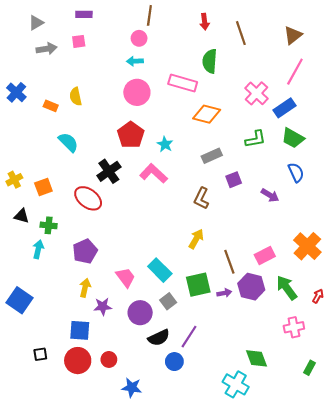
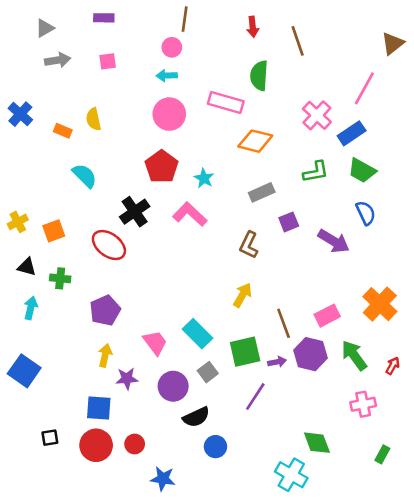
brown triangle: (293, 35) -> (393, 43), moved
pink square: (79, 41) -> (108, 61), moved
purple arrow: (270, 195) -> (334, 241), size x1.4
cyan arrow: (38, 249) -> (31, 308), moved
purple line: (189, 337) -> (255, 396), moved

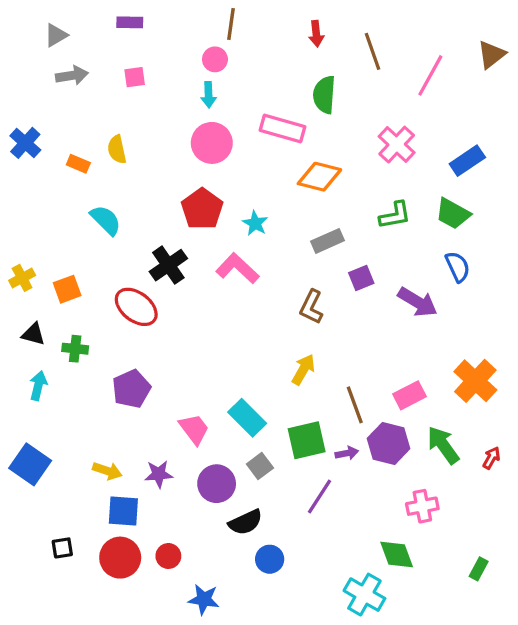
cyan arrow: (167, 76) -> (209, 95), turned -90
pink line: (364, 88) -> (430, 75), moved
blue rectangle: (352, 133) -> (467, 161), moved
yellow arrow: (105, 355) -> (107, 471), moved, turned 95
pink cross: (363, 404) -> (422, 506), moved

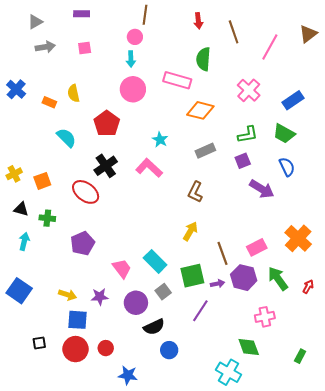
red pentagon: (202, 209) -> (107, 124), moved
purple square: (361, 278) -> (243, 161), moved

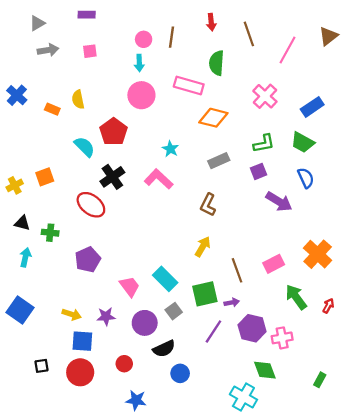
brown line: (145, 15) -> (172, 37), moved
cyan semicircle: (66, 138) -> (85, 147), moved
orange square: (42, 181) -> (45, 177), moved
purple hexagon: (244, 278) -> (252, 328), moved
red circle: (106, 348) -> (124, 364), moved

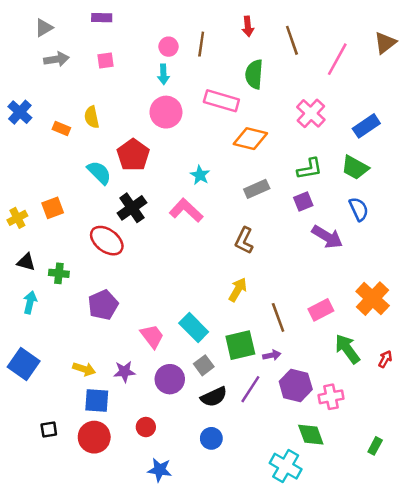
black semicircle: (164, 349) -> (214, 397), moved

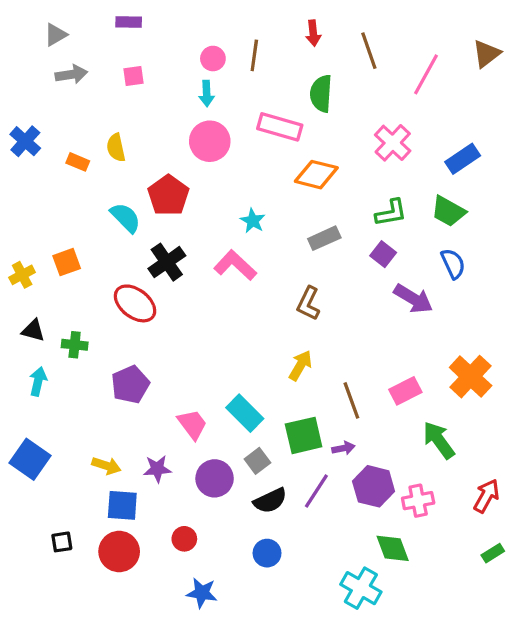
purple square: (303, 202) -> (383, 254), turned -30
red arrow: (385, 359) -> (486, 496), moved, size x1.5
green rectangle: (375, 446) -> (493, 553), moved, turned 30

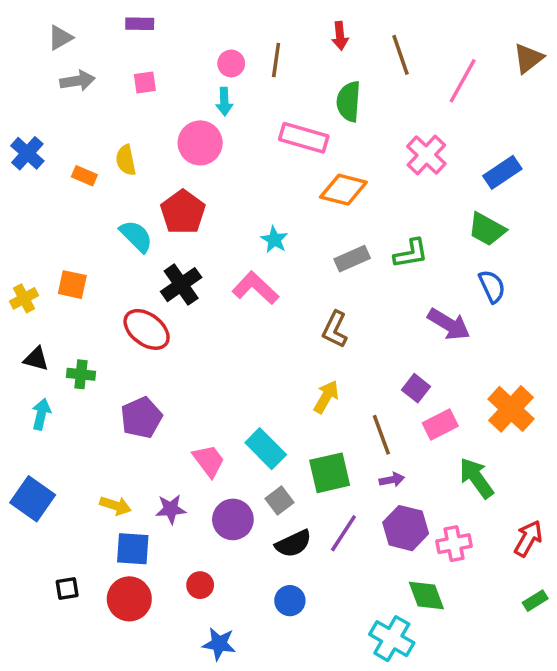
pink circle: (210, 141) -> (200, 143), moved
green L-shape: (391, 213) -> (411, 253), moved
purple square: (383, 254) -> (416, 388), moved
orange square: (67, 262) -> (72, 285), turned 32
purple arrow: (343, 448) -> (392, 480), moved

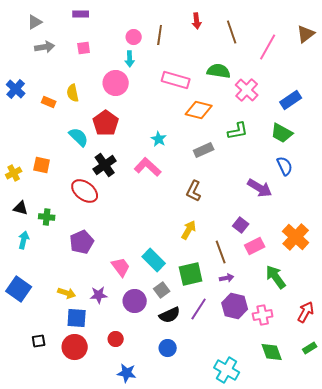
green semicircle: (349, 101) -> (219, 71), moved, turned 95
green L-shape: (411, 253) -> (238, 131), moved
green diamond: (426, 595) -> (272, 352), moved

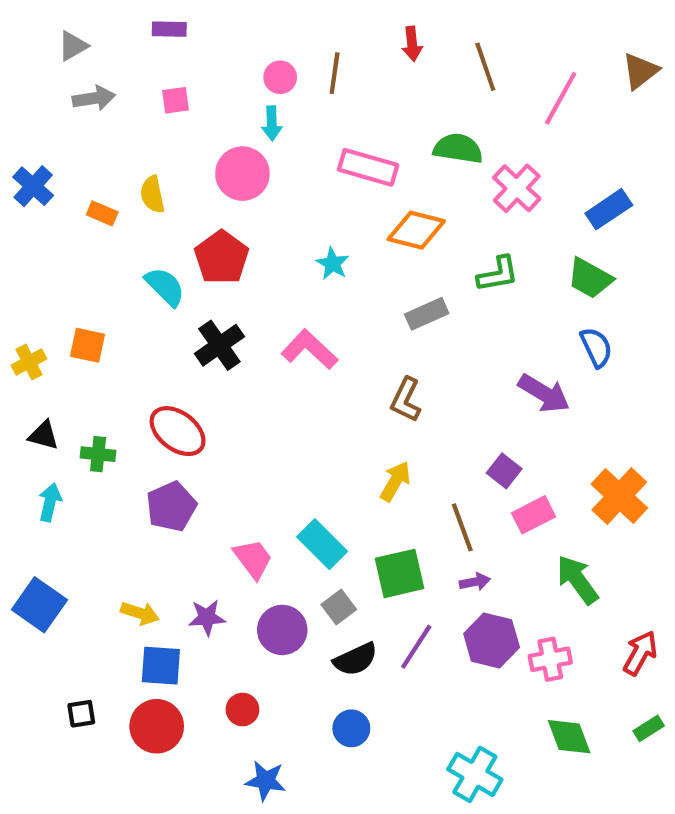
cyan star: (159, 139) -> (332, 264), moved
red ellipse: (85, 191) -> (178, 431), moved

